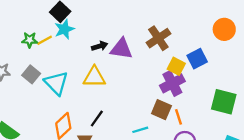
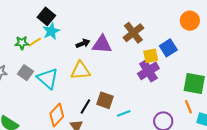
yellow square: (176, 66) -> (151, 56), turned -35
brown square: (161, 110) -> (105, 100), moved
orange line: (179, 117) -> (188, 107), moved

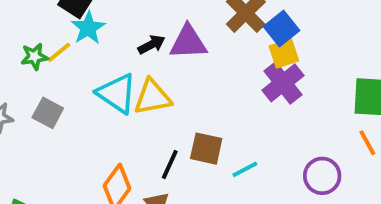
blue square: (168, 48) -> (282, 28), moved
cyan triangle: (48, 78) -> (117, 93), moved

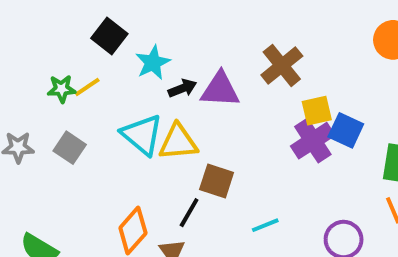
cyan star: (88, 28) -> (153, 63), moved
blue square: (282, 28) -> (346, 130), moved, turned -32
brown square: (206, 149) -> (217, 181), moved

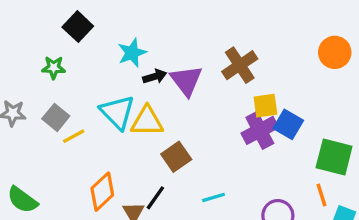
black square: (109, 36) -> (78, 27), moved
yellow line: (87, 87) -> (74, 136), moved
purple triangle: (220, 90) -> (186, 81), turned 44
brown square: (217, 181) -> (176, 157), turned 32
black line: (189, 213) -> (155, 198), moved

